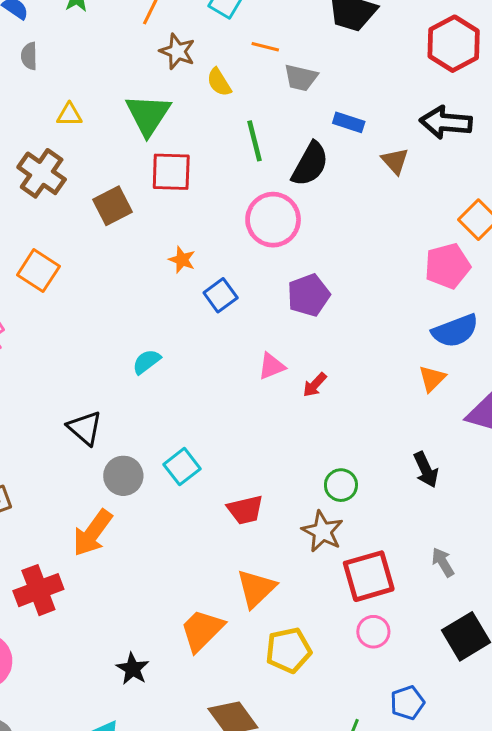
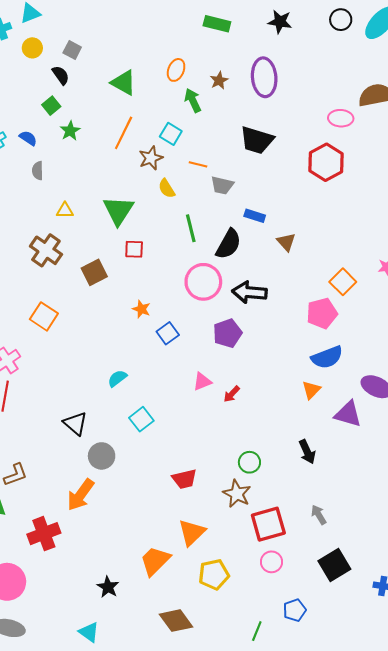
brown star: (177, 51) -> (151, 158), moved, turned 30
black arrow: (446, 122) -> (249, 292), moved
red square: (171, 172) -> (134, 249), size x0.7
cyan square: (182, 467) -> (141, 419), moved

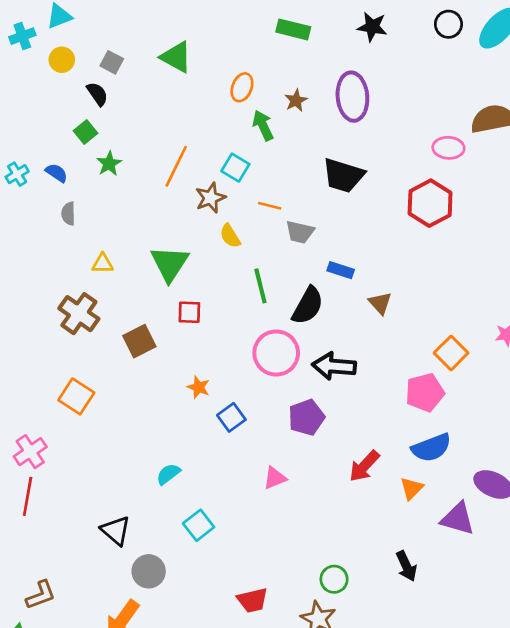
green triangle: (124, 83) -> (176, 57), moved
red arrow: (232, 394) -> (364, 466), moved, size x1.5

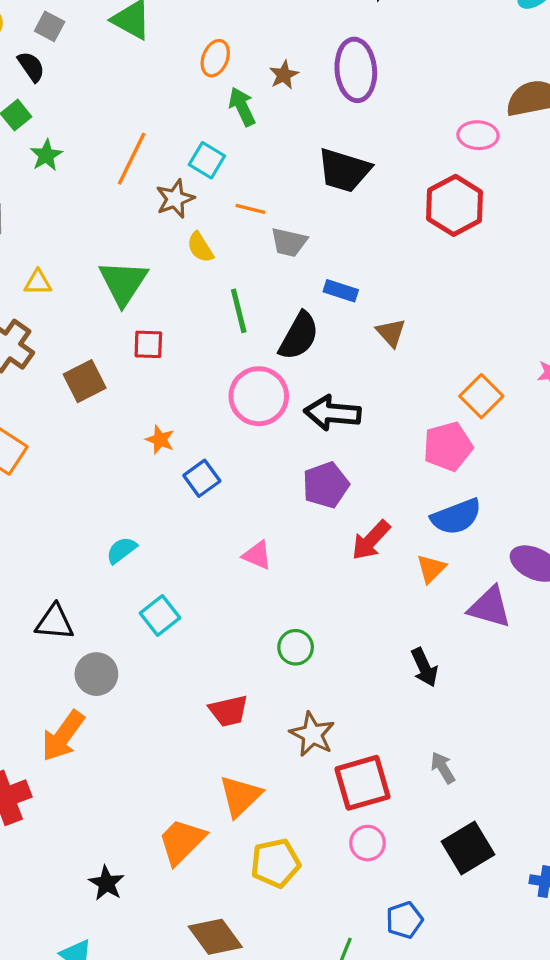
purple pentagon: (306, 417) -> (326, 485), moved
pink triangle: (275, 478) -> (257, 555), turned 45
black triangle: (116, 531) -> (55, 622), turned -36
green circle: (334, 579) -> (296, 647), moved

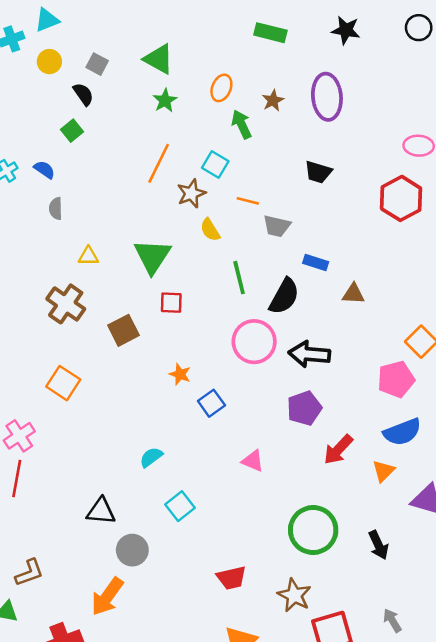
green star: (46, 155) -> (165, 100), moved
black trapezoid: (344, 170) -> (318, 172), size x0.7
brown triangle: (391, 333) -> (353, 294), turned -45
green circle: (296, 647) -> (313, 530), moved, size x1.8

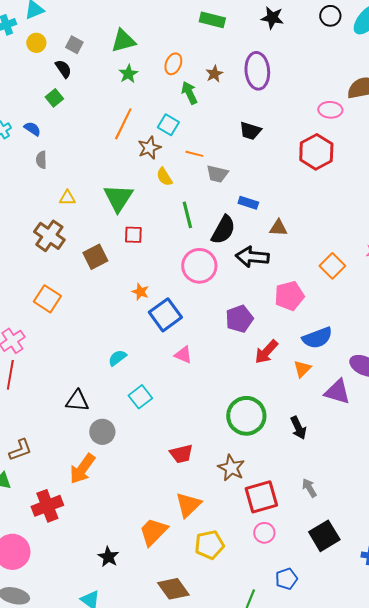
green triangle: (159, 59) -> (123, 41), turned -44
black arrow: (309, 354) -> (252, 257), moved
pink pentagon: (396, 379) -> (289, 296), moved
blue square: (211, 403) -> (165, 315), size x1.5
pink triangle: (253, 461) -> (183, 355), moved

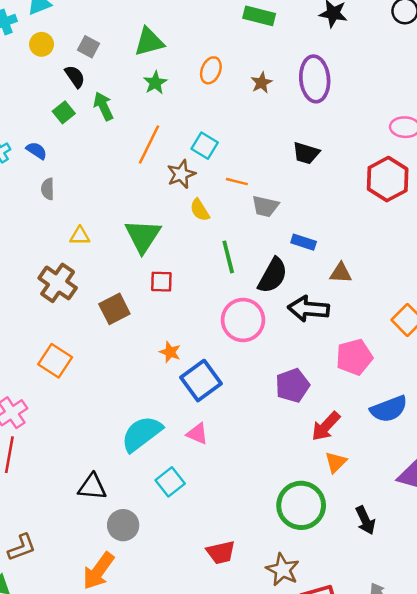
green arrow: (189, 93) -> (103, 106), moved
pink triangle: (183, 355) -> (197, 434), moved
cyan semicircle: (117, 358) -> (142, 434), size x1.8
orange triangle: (302, 369) -> (336, 462), moved

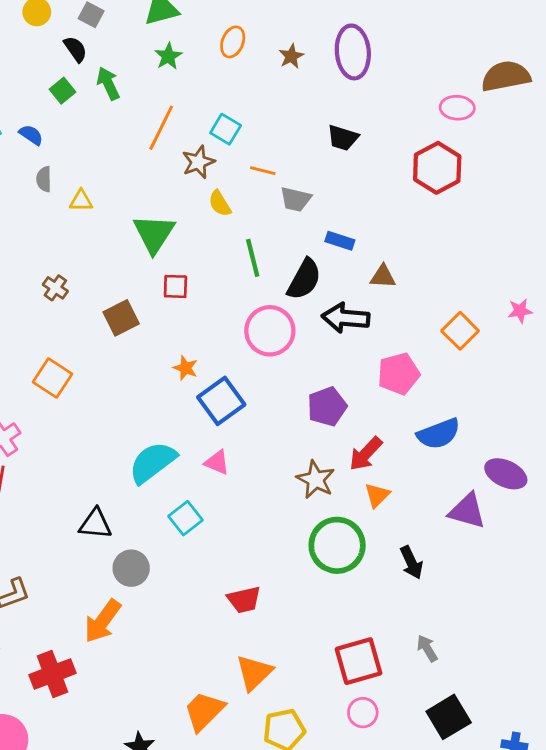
yellow triangle: (80, 236) -> (81, 201), moved
brown cross: (58, 283) -> (55, 288), size x0.6
brown star: (283, 570) -> (316, 480), moved

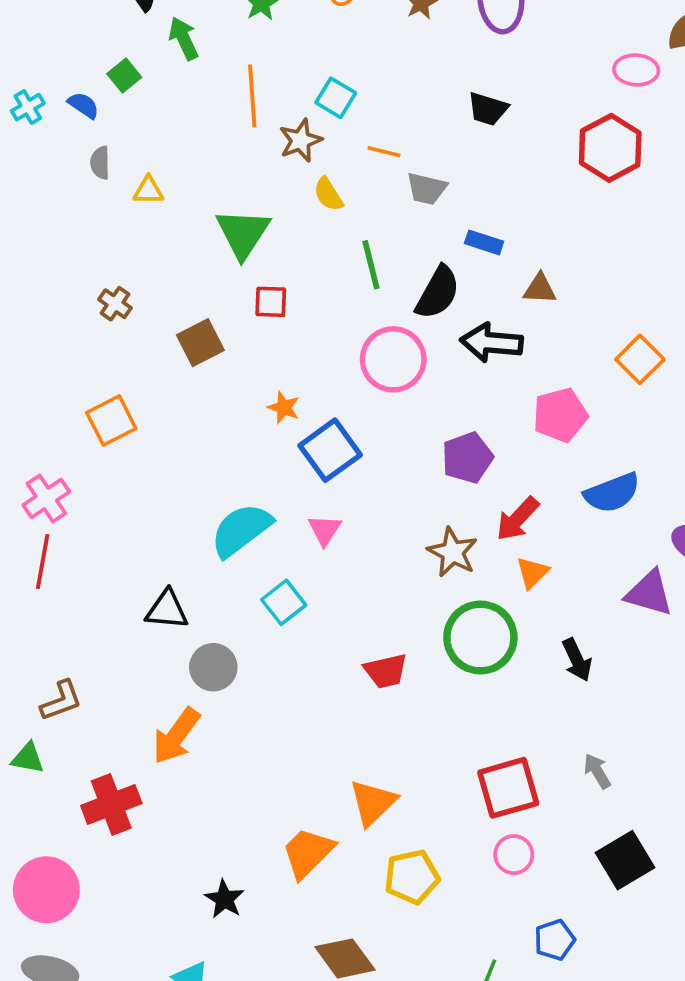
green square: (63, 91) -> (124, 76), moved
orange line: (161, 128) -> (252, 96), turned -30
orange square: (52, 378) -> (111, 421), turned 30
pink triangle: (217, 462) -> (325, 530), turned 40
red trapezoid: (244, 600) -> (386, 671), moved

